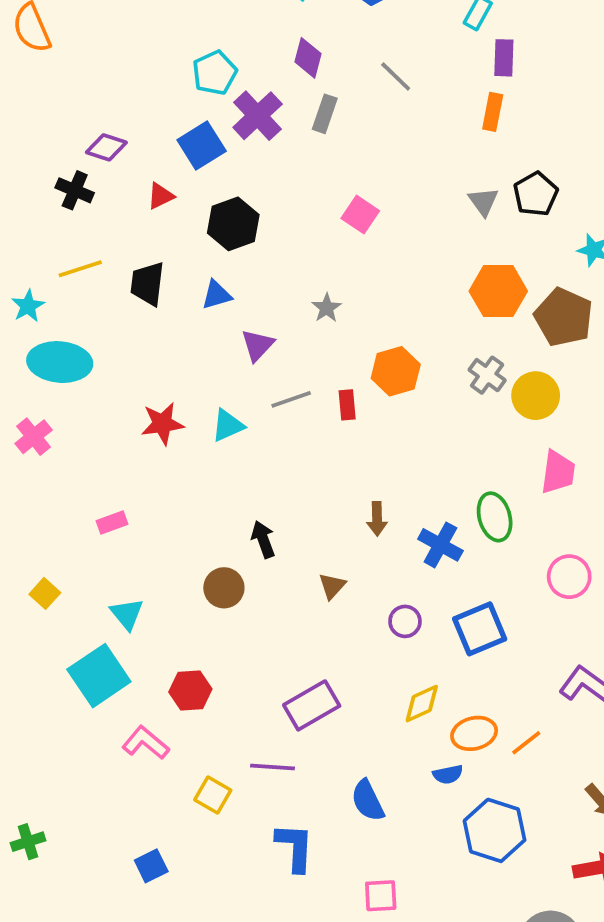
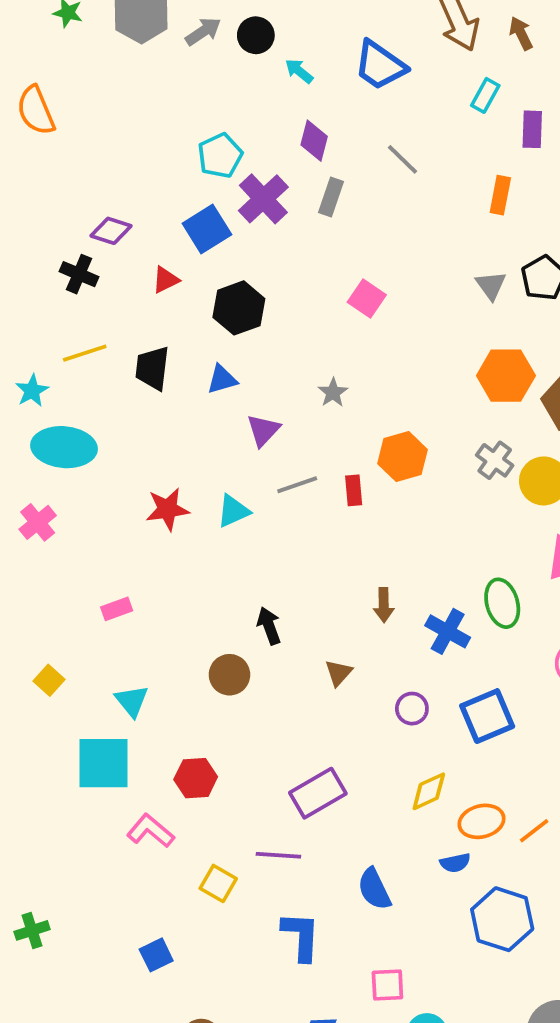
purple rectangle: (504, 58) -> (532, 129), moved
cyan square: (99, 676) -> (103, 763), turned 34

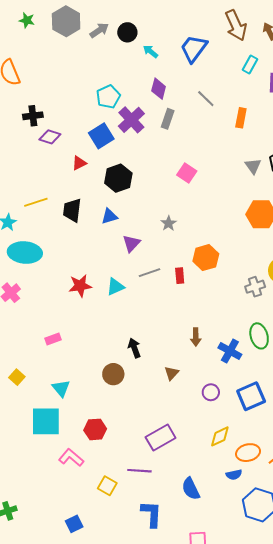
blue trapezoid: (380, 65) -> (194, 48), turned 92
orange rectangle: (500, 195) -> (241, 118), moved
black cross: (79, 274) -> (33, 116), moved, turned -30
gray cross: (495, 460) -> (255, 287), moved, turned 36

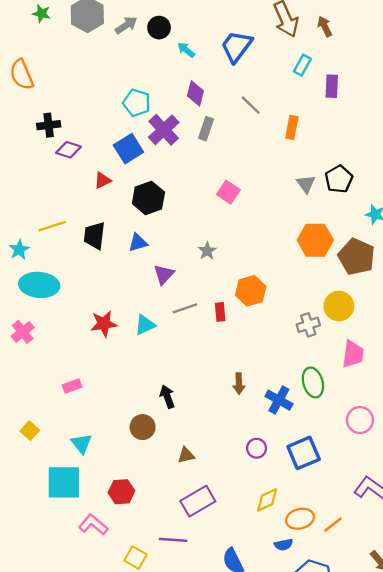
cyan pentagon: (108, 97) -> (137, 103), turned -30
brown triangle: (172, 373) -> (186, 455), moved, turned 35

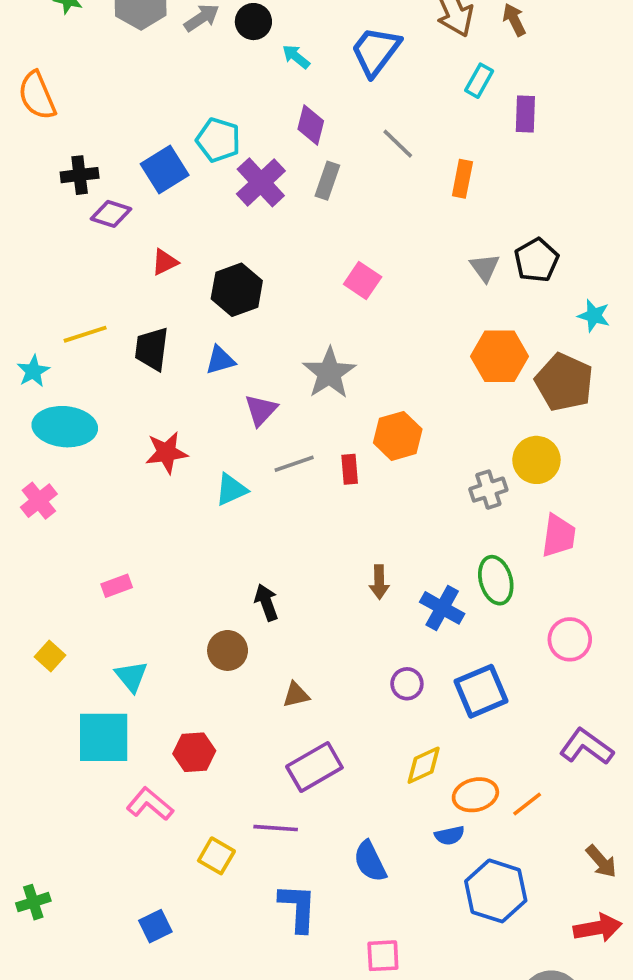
blue square: (128, 149) -> (165, 170), moved
gray star: (207, 251) -> (329, 373), size x1.8
red star: (104, 324) -> (166, 453), moved

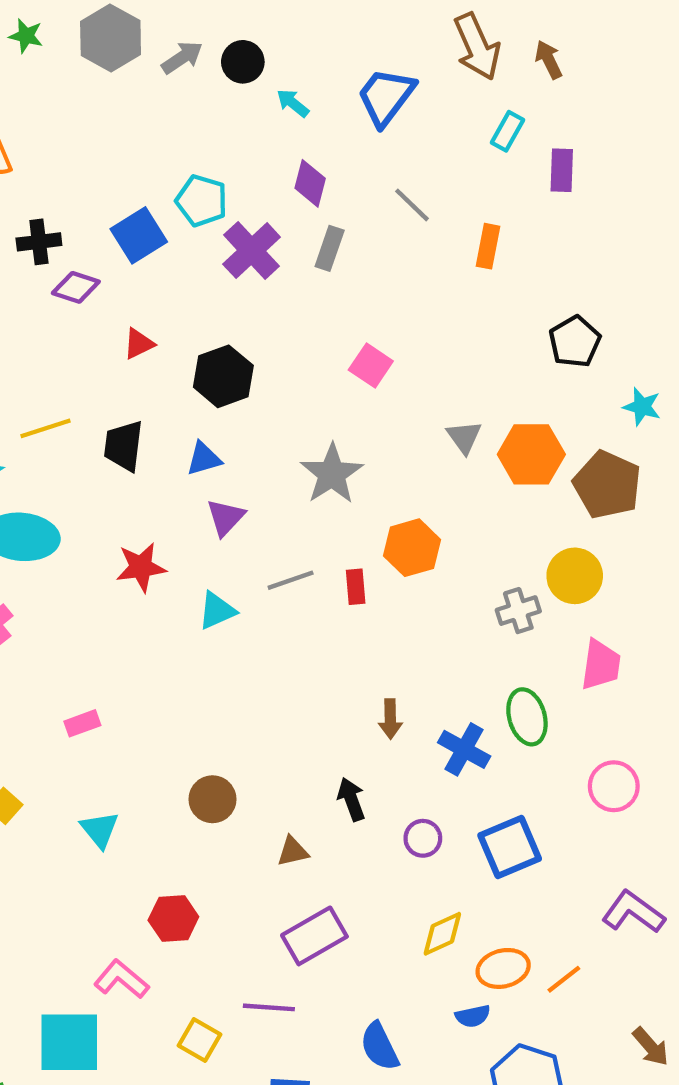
gray triangle: (485, 268) -> (464, 437), moved
purple triangle: (261, 410) -> (226, 517), moved
black arrow: (266, 602) -> (351, 799), moved
cyan square: (104, 737) -> (69, 1042), moved

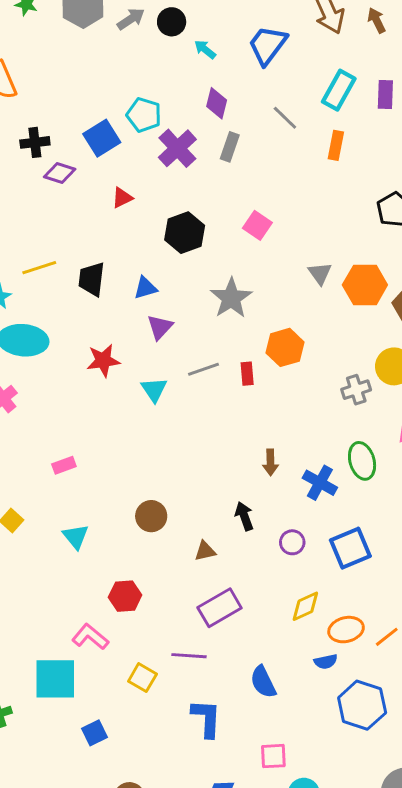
cyan rectangle: (507, 131) -> (339, 90), moved, size x1.5
red triangle: (139, 344) -> (122, 198), moved
black hexagon: (223, 376) -> (185, 233), moved
cyan triangle: (217, 611) -> (154, 390), turned -40

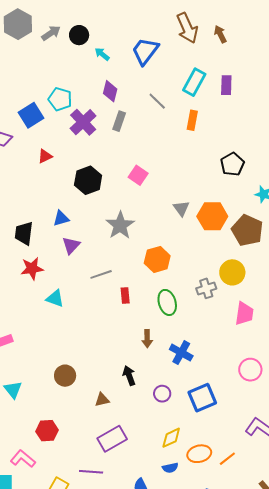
black trapezoid: (92, 279) -> (24, 233), moved
red rectangle: (247, 374) -> (125, 295), moved
cyan triangle: (154, 390) -> (55, 298), moved, turned -36
green ellipse: (362, 461) -> (167, 302), moved
blue semicircle: (326, 662) -> (170, 468), moved

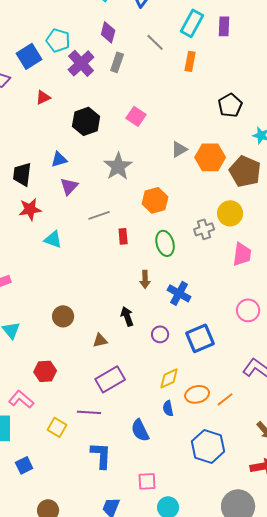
gray triangle: (181, 208) -> (179, 149), turned 36
blue semicircle: (170, 468) -> (168, 408), turned 91

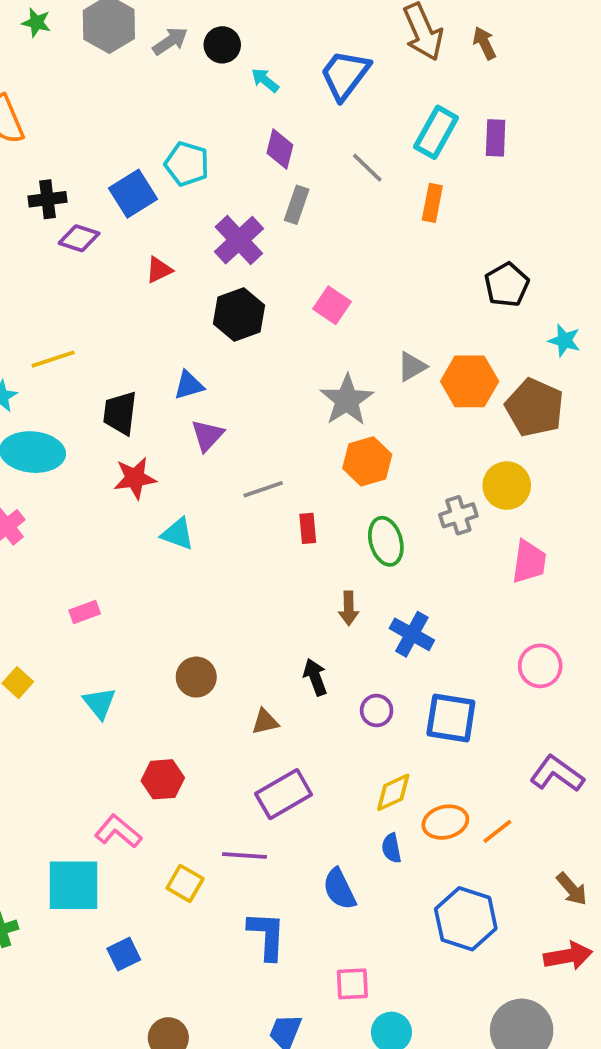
purple cross: (81, 63) -> (239, 240), moved
gray star: (118, 166) -> (347, 400), moved
blue square: (200, 338) -> (451, 718), turned 32

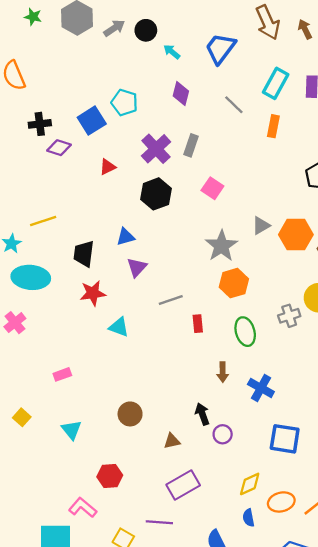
gray rectangle: (297, 205) -> (191, 145), moved
purple circle: (377, 711) -> (223, 434), moved

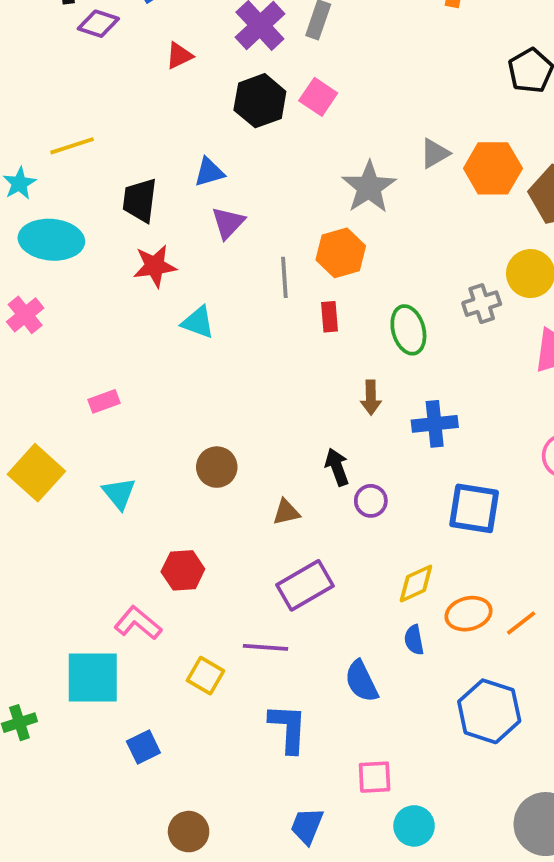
pink square: (212, 188) -> (318, 97), moved
orange hexagon: (234, 283) -> (341, 253), moved
gray line: (171, 300) -> (284, 277), turned -75
blue cross: (261, 388) -> (435, 424), turned -35
yellow square: (22, 417) -> (36, 473), size x1.8

